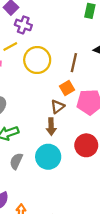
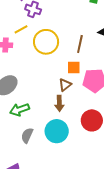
orange square: (67, 88) -> (74, 68), turned 32

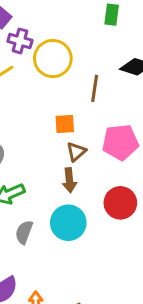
yellow circle: (46, 42) -> (53, 59), moved
orange square: (74, 68) -> (65, 124), moved

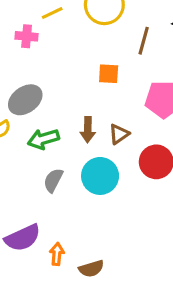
brown triangle: (76, 152) -> (119, 134), moved
brown arrow: (69, 180) -> (88, 130), moved

